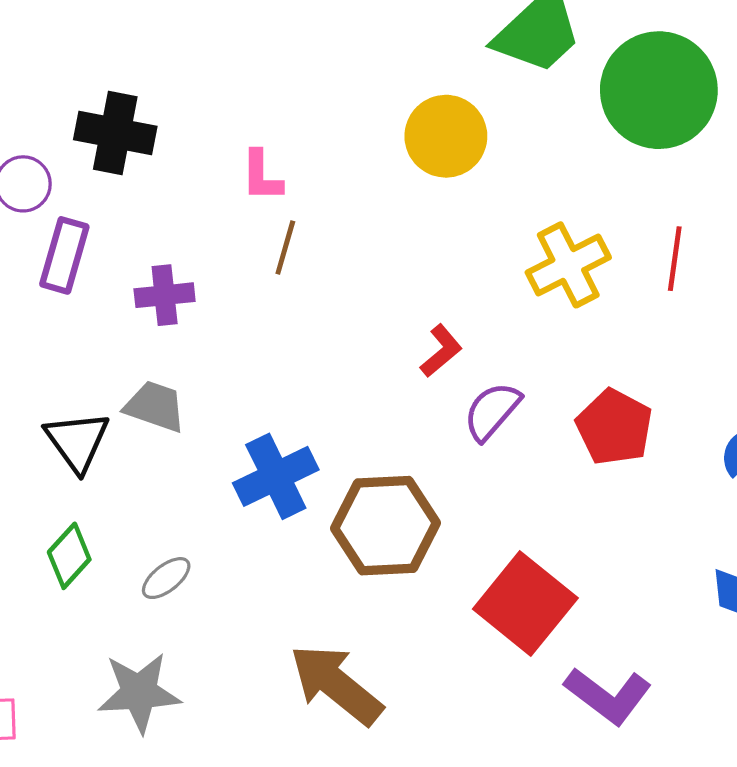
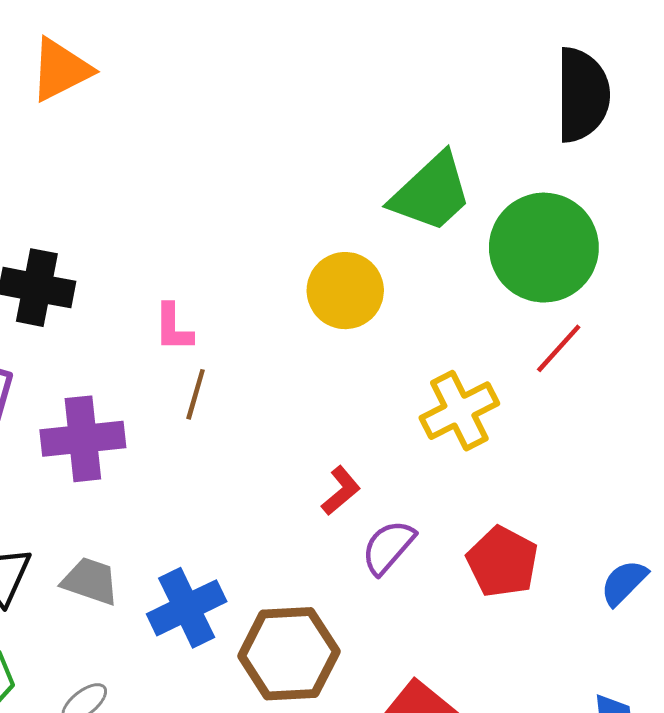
red line: (675, 259) -> (559, 348), moved, turned 34
purple cross: (165, 295) -> (83, 439), size x1.5
gray trapezoid: (155, 406) -> (90, 581), moved

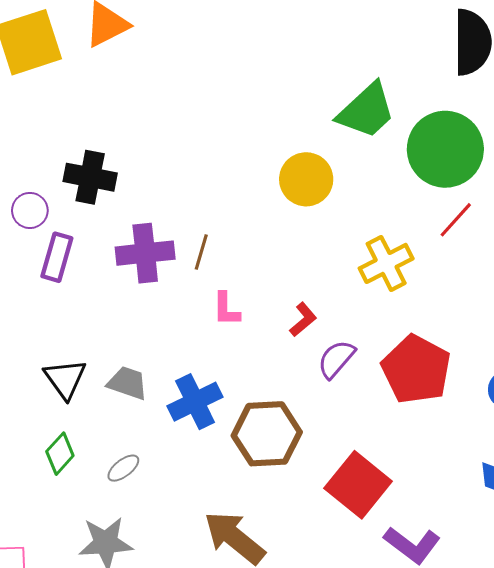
pink L-shape: (173, 328) -> (226, 309), moved
purple cross: (83, 439) -> (145, 253), moved
red pentagon: (502, 562) -> (416, 369), size x1.4

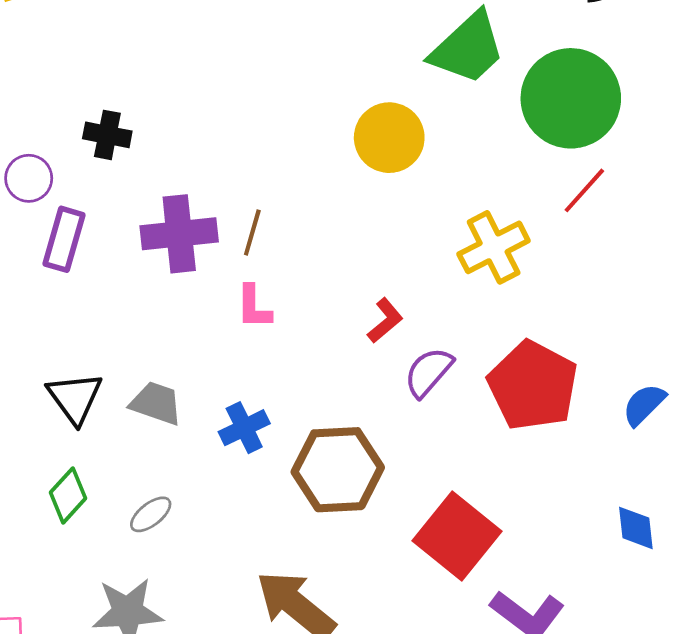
black cross: (90, 177) -> (107, 135), size x0.7
pink L-shape: (226, 309) -> (254, 307), moved
blue cross: (195, 402) -> (244, 428), size x0.7

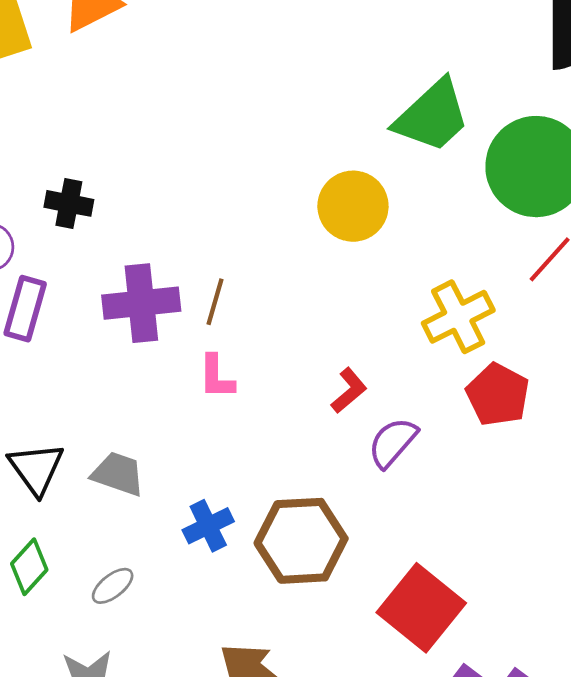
red pentagon: (533, 386) -> (498, 395), moved, size x0.7
blue cross: (244, 428) -> (208, 526), moved

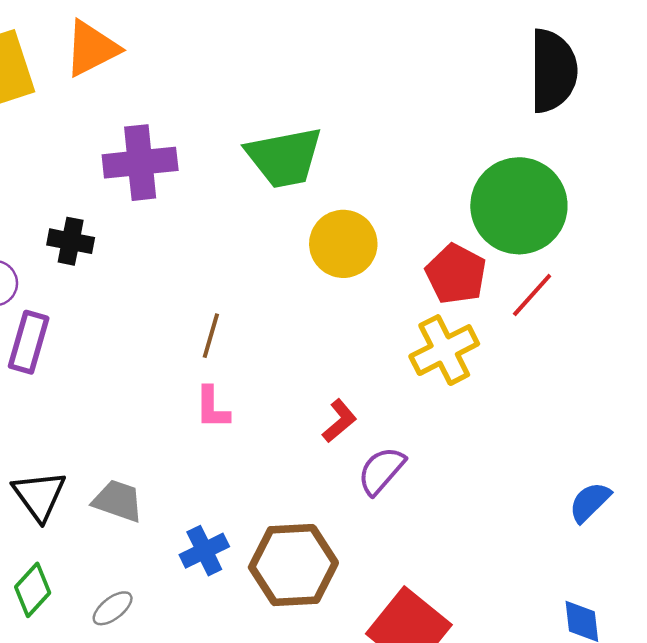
green trapezoid: (432, 116) -> (284, 157), moved, turned 32
purple cross: (141, 303) -> (140, 163), moved
red pentagon: (498, 395) -> (456, 274), moved

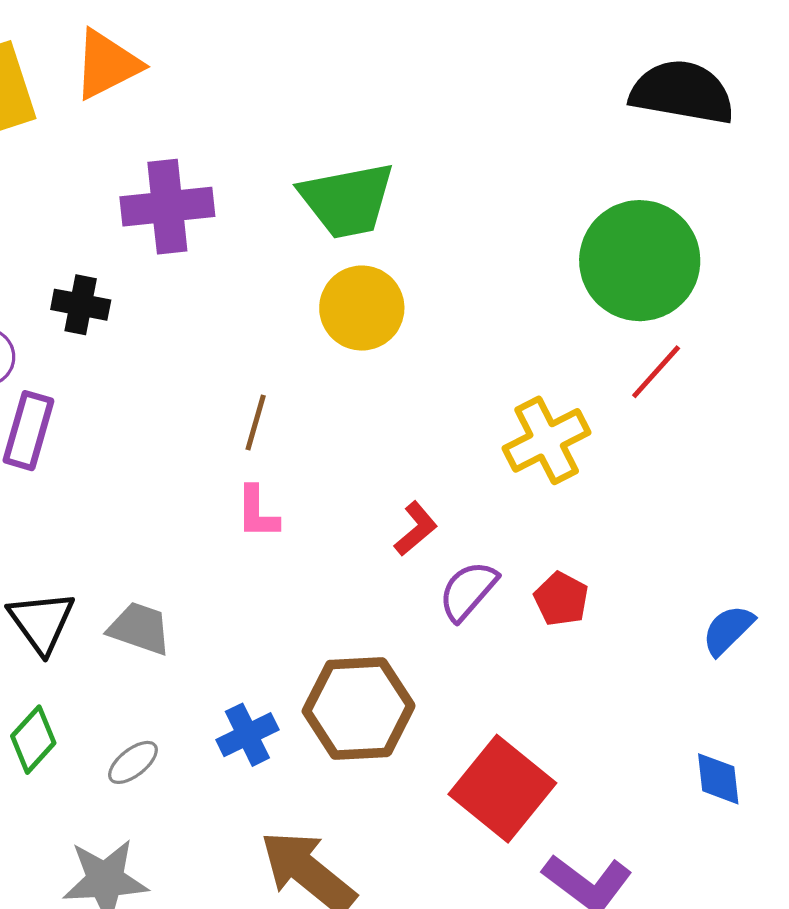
black semicircle: (553, 71) -> (682, 92), turned -80
yellow circle: (343, 244) -> (362, 308), moved
red pentagon: (456, 274) -> (561, 599), moved, size x0.7
blue cross: (204, 551) -> (247, 735), moved

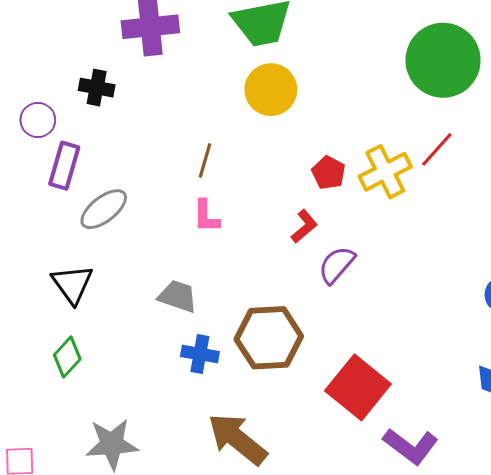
red line: (656, 372) -> (437, 149), moved
red pentagon: (561, 599) -> (329, 173), moved
gray trapezoid: (140, 628) -> (178, 296), moved
blue cross: (247, 735) -> (200, 354), turned 36
gray ellipse: (133, 762) -> (104, 209), moved, size x1.5

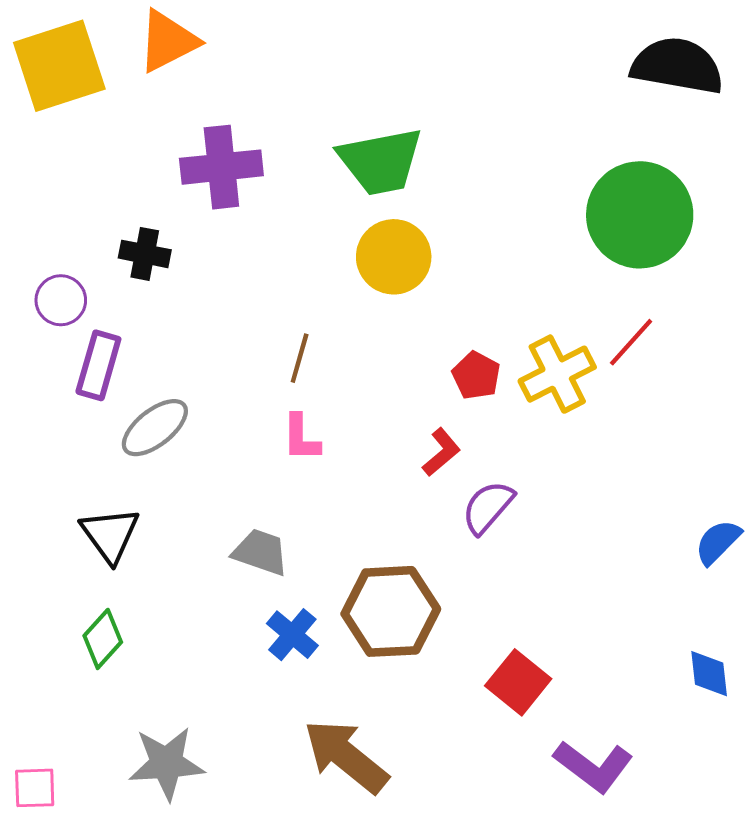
blue cross: (200, 354) -> (292, 635), turned 30
red square: (358, 387) -> (518, 682), size x0.7

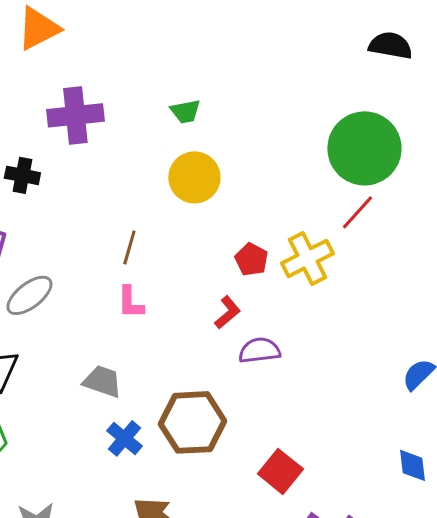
black semicircle: (677, 66) -> (390, 45), size x0.7
green trapezoid: (381, 161) -> (185, 111), size x0.5
red line: (631, 342) -> (357, 212), moved
purple semicircle: (488, 507) -> (259, 350), turned 42

